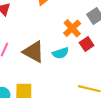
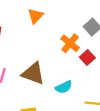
cyan semicircle: (61, 53) -> (64, 87), moved

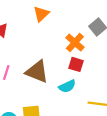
red square: (87, 57) -> (76, 64), moved, turned -32

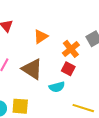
orange triangle: (41, 14) -> (41, 37), moved

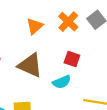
orange cross: (71, 49) -> (68, 22), moved

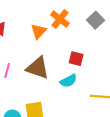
orange cross: (68, 22) -> (60, 19), moved

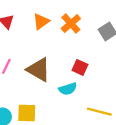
orange triangle: (39, 31) -> (41, 21), moved

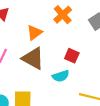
orange triangle: (41, 21) -> (34, 33), moved

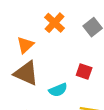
red square: (72, 56) -> (84, 71), moved

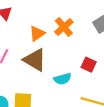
orange cross: (54, 23) -> (64, 27), moved

